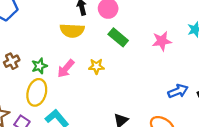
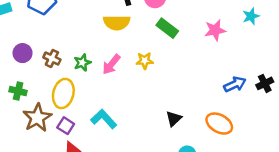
brown cross: (12, 61) -> (52, 59), turned -35
yellow ellipse: (37, 92) -> (63, 93), moved

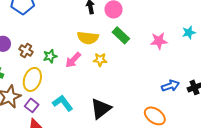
yellow semicircle: (117, 23) -> (88, 38), moved
black triangle: (174, 119) -> (101, 109), moved, size x1.6

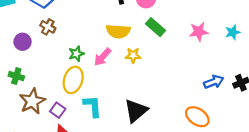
cyan star: (189, 33) -> (233, 32), moved
brown cross: (26, 50) -> (48, 27), moved
yellow ellipse: (32, 79) -> (73, 80), moved
cyan L-shape: (63, 103) -> (93, 106), turned 35

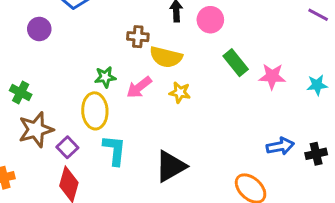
brown cross: (48, 27) -> (138, 37), moved, turned -35
green rectangle: (155, 27) -> (236, 63), moved
purple circle: (23, 42) -> (39, 29), moved
yellow ellipse: (73, 80) -> (95, 111), turned -30

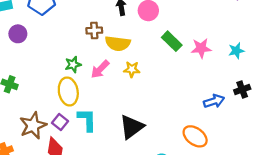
brown star: (36, 130) -> (33, 126), moved
purple square: (67, 147) -> (60, 122), moved
black cross: (316, 154) -> (242, 89), moved

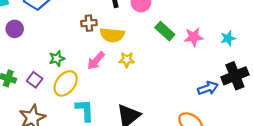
green star: (73, 64) -> (57, 58), moved
black cross: (242, 89) -> (235, 76), size x1.6
yellow ellipse: (68, 92) -> (66, 83), turned 50
purple square: (60, 122) -> (35, 80), moved

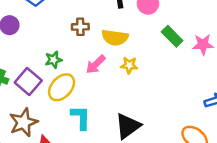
brown cross: (89, 23) -> (80, 27), moved
purple square: (35, 80) -> (28, 82), size x1.5

